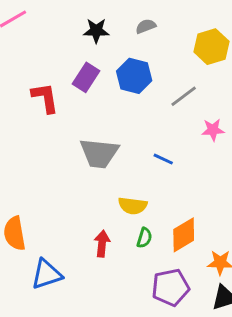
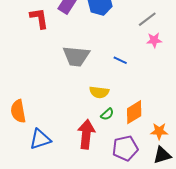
gray line: (184, 96) -> (147, 19), moved
green semicircle: (144, 238) -> (107, 114), turned 32
red arrow: (102, 244) -> (86, 134), moved, size x1.6

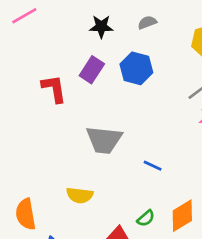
blue line: (120, 60) -> (153, 166), moved
yellow semicircle: (99, 92) -> (80, 195), moved

